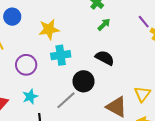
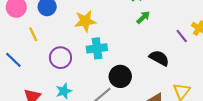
purple line: (144, 22) -> (182, 36), moved
black semicircle: (105, 58) -> (159, 58), moved

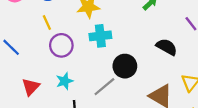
yellow line: (33, 34) -> (47, 23), moved

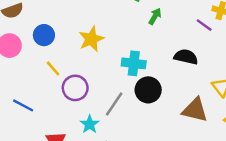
cyan cross: (100, 36) -> (134, 63), moved, turned 30
gray line: (104, 87) -> (114, 104), moved

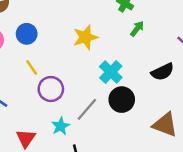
yellow star: (91, 39) -> (85, 37), moved
black semicircle: (186, 57) -> (162, 72), turned 135
cyan cross: (134, 63) -> (111, 72), turned 30

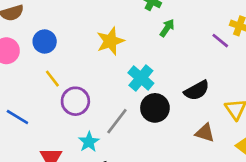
black semicircle: (162, 72) -> (197, 90), moved
brown triangle: (165, 125) -> (205, 133), size x0.7

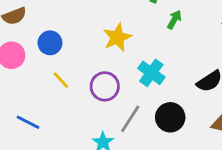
purple circle: (75, 101) -> (105, 86), moved
black circle: (155, 108) -> (170, 117), moved

